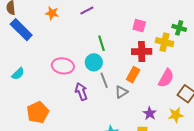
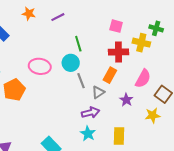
purple line: (87, 10) -> (58, 17), moved
purple arrow: (81, 92) -> (91, 112), moved, turned 96
orange pentagon: (38, 112) -> (14, 90), moved
purple star: (150, 113) -> (126, 100), moved

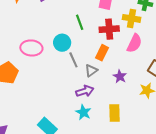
green line: (78, 44) -> (80, 22), moved
pink semicircle: (143, 79) -> (134, 43), moved

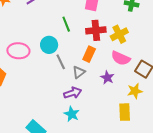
yellow cross: (131, 18) -> (119, 34), moved, turned -36
pink semicircle: (134, 43) -> (121, 58), moved, turned 90
yellow rectangle: (115, 113) -> (125, 112), moved

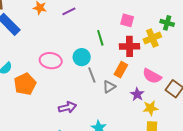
yellow cross: (119, 34) -> (152, 38), moved
yellow star: (135, 91) -> (150, 108), moved
purple arrow: (73, 93) -> (67, 107), moved

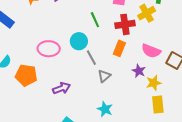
orange pentagon: (25, 84) -> (26, 75), turned -30
gray triangle: (109, 87) -> (104, 76), moved
purple arrow: (67, 107) -> (61, 88), moved

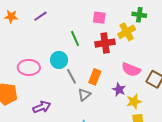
orange rectangle: (119, 48) -> (95, 77), moved

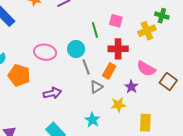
pink square: (99, 18) -> (116, 21), moved
red cross: (105, 43) -> (118, 49), moved
yellow star: (134, 101) -> (118, 105), moved

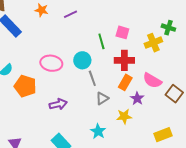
orange rectangle: (109, 71) -> (125, 82), moved
yellow rectangle: (145, 123) -> (163, 135), moved, turned 66

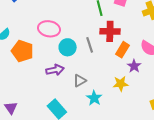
cyan circle: (82, 60) -> (68, 47), moved
red cross: (124, 60) -> (110, 31), moved
gray triangle: (102, 98) -> (80, 81), moved

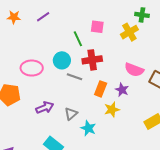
gray line: (90, 45) -> (74, 77), turned -42
cyan circle: (68, 47) -> (62, 60), moved
orange rectangle: (122, 50) -> (101, 89), moved

